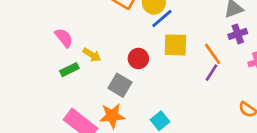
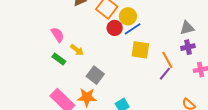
red circle: (138, 58) -> (115, 28), moved
green rectangle: (69, 70) -> (59, 59), turned 56

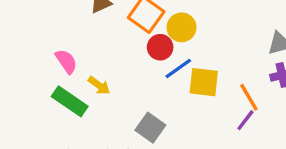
blue line: (133, 29) -> (178, 69), moved
green rectangle: (59, 59) -> (70, 101), size x1.5
gray square: (95, 75) -> (150, 128), moved

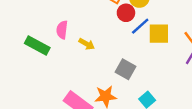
pink semicircle: (66, 61) -> (62, 30), turned -132
green rectangle: (70, 101) -> (37, 46), moved

